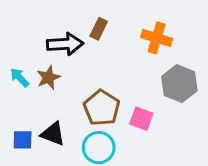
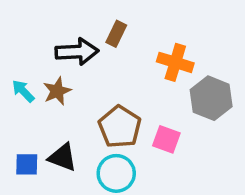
orange cross: (157, 38) -> (175, 62), moved

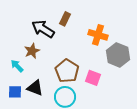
black arrow: (77, 52) -> (43, 29), turned -145
cyan arrow: (23, 91) -> (17, 66), moved

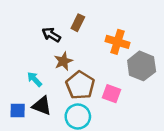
black arrow: (43, 29) -> (51, 35), size x0.7
brown star: (32, 51) -> (63, 61), moved
cyan arrow: (17, 66) -> (34, 79), moved

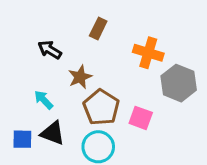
black arrow: (51, 35) -> (50, 50), moved

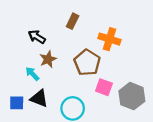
brown star: (80, 77) -> (48, 59), moved
gray hexagon: (179, 83) -> (132, 96), moved
brown pentagon: (101, 107) -> (87, 63), moved

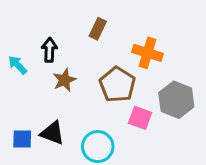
black arrow: (37, 37) -> (49, 50), turned 60
cyan arrow: (32, 74) -> (18, 65), moved
gray hexagon: (132, 96) -> (176, 100), moved

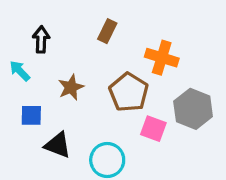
black arrow: (49, 50) -> (41, 39), moved
blue square: (22, 139) -> (31, 115), moved

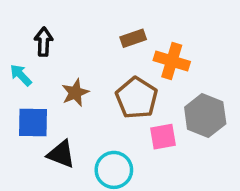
brown rectangle: (107, 31) -> (133, 38), moved, turned 45
blue square: (31, 115) -> (33, 123), size x1.4
pink square: (153, 129) -> (163, 137), turned -30

